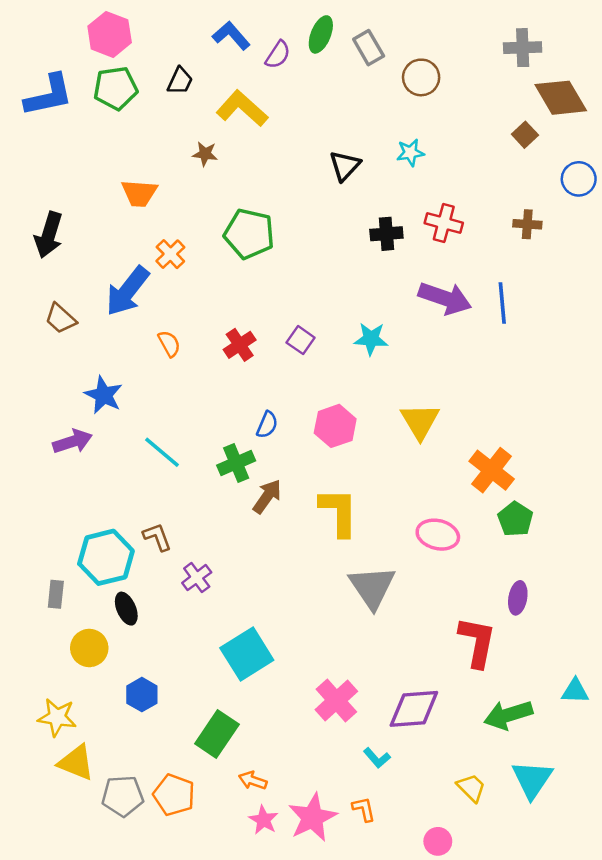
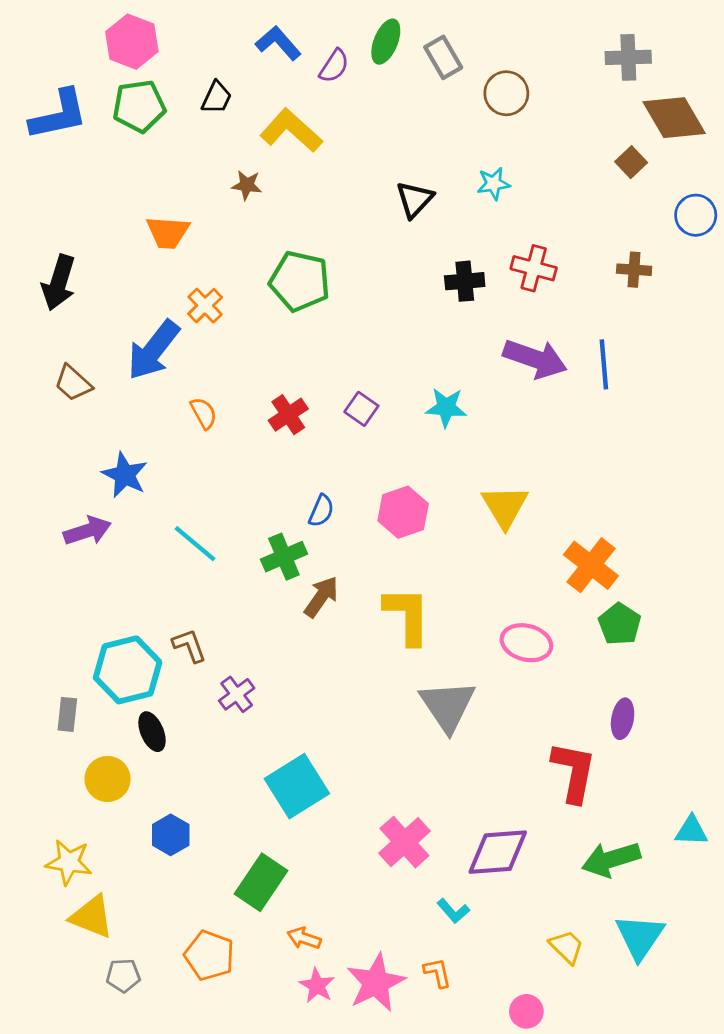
gray pentagon: (123, 796) -> (123, 976), moved, size x0.7

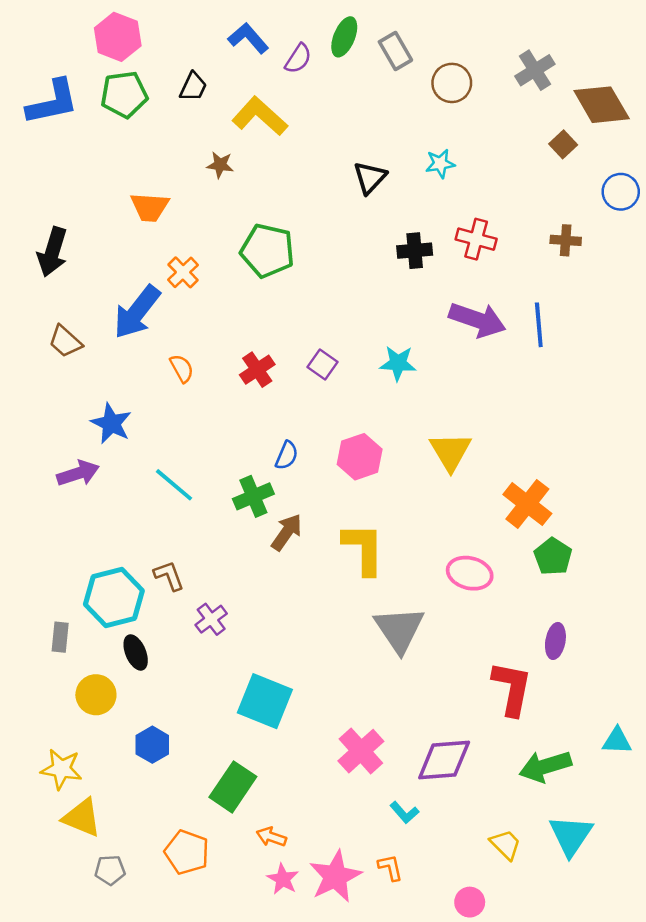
gray cross: (628, 57) -> (535, 70), moved, turned -30
cyan square: (297, 786) -> (265, 701), turned -36

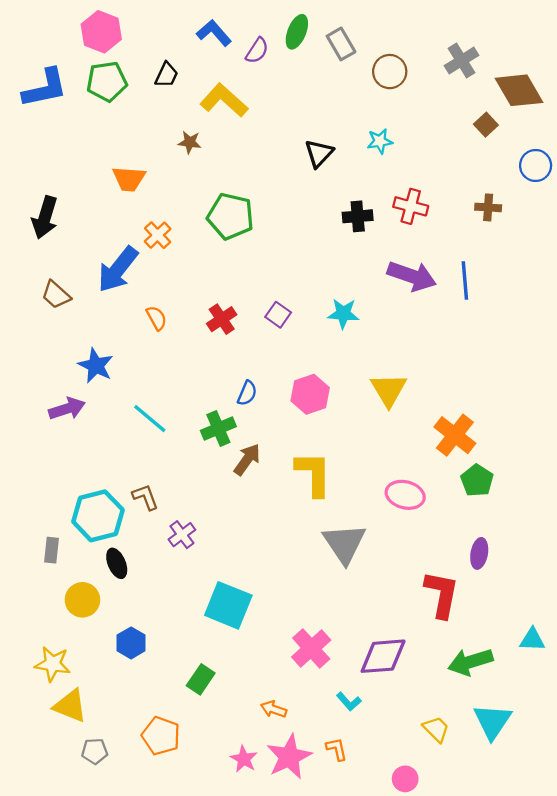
green rectangle: (233, 787) -> (201, 679), size x0.7
orange arrow: (271, 837) -> (274, 709), moved

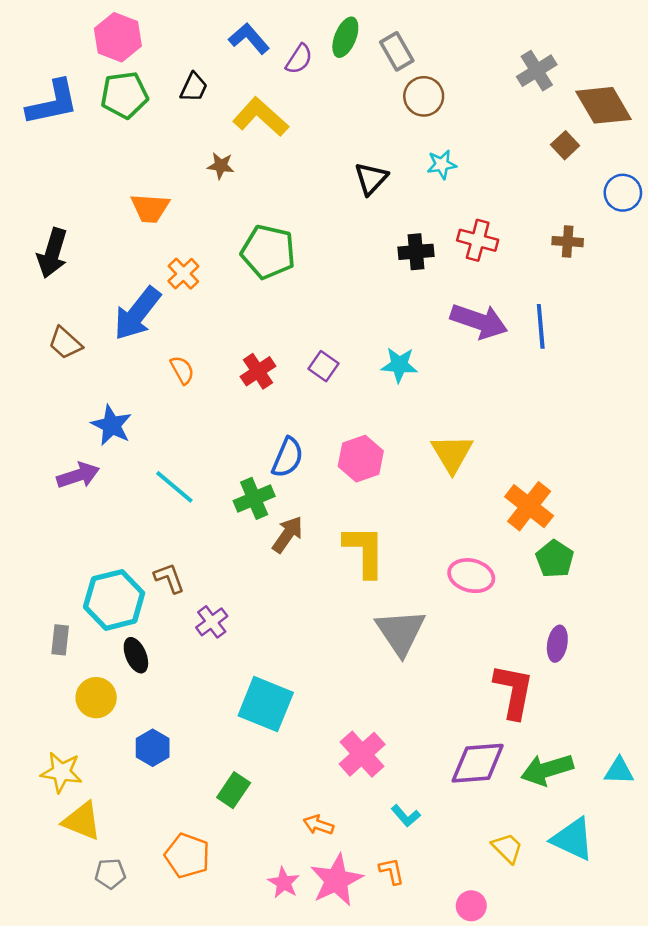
brown circle: (390, 72) -> (424, 96), moved
blue semicircle: (247, 393) -> (288, 457), size x1.4
cyan triangle: (532, 640) -> (619, 771), moved
purple diamond: (383, 656) -> (478, 763), moved
cyan triangle: (492, 721) -> (573, 839), turned -39

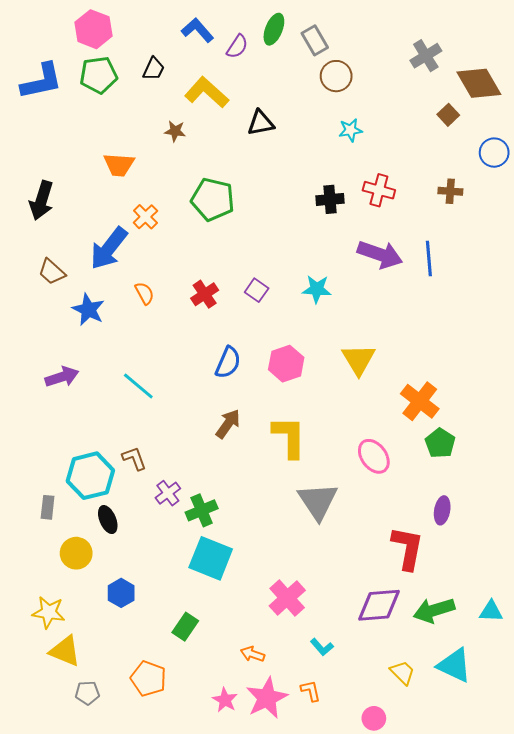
black triangle: (371, 179) -> (261, 123), moved, turned 36
blue star: (112, 425) -> (88, 310), moved
green cross: (254, 498) -> (202, 510), moved
pink ellipse: (471, 576) -> (374, 456), turned 40

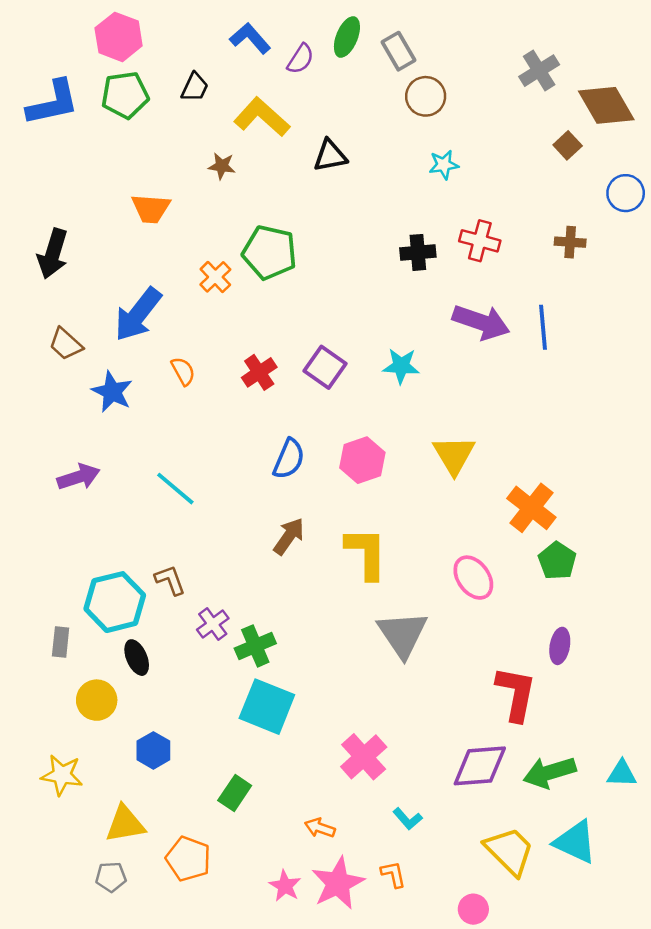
orange cross: (145, 217) -> (215, 277), moved
purple square: (257, 290) -> (325, 367), size x1.4
yellow triangle: (65, 651) -> (125, 824), moved, turned -32
yellow trapezoid: (402, 672) -> (509, 851), size x1.6

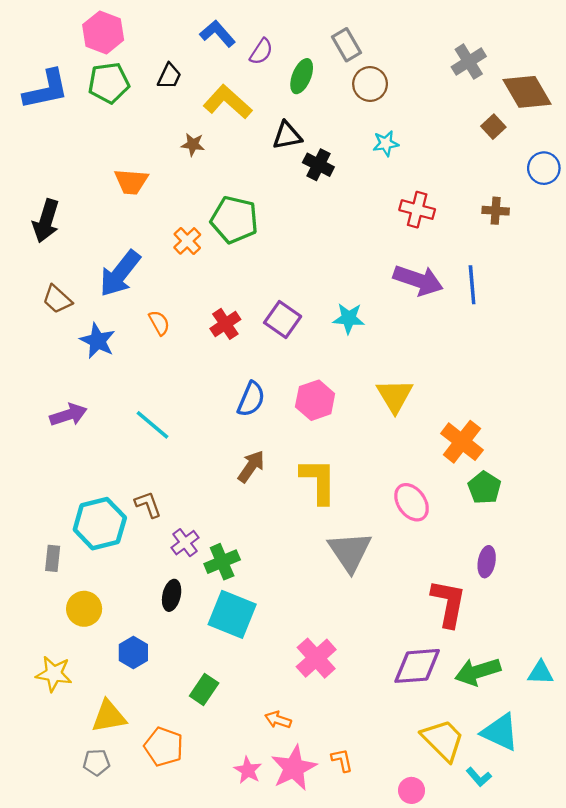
green ellipse: (347, 37) -> (302, 76), moved
black cross: (418, 252) -> (318, 165), moved, turned 32
black ellipse: (137, 658) -> (172, 595), moved, turned 36
cyan L-shape: (408, 819) -> (479, 777), moved

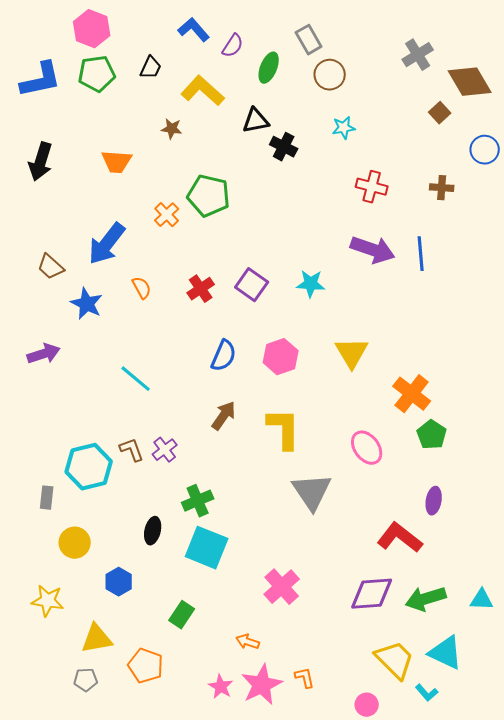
black arrow: (46, 221) -> (41, 162), moved
purple arrow: (68, 415) -> (44, 354), moved
purple cross: (185, 543) -> (165, 450), moved
red L-shape: (449, 603) -> (400, 538), turned -63

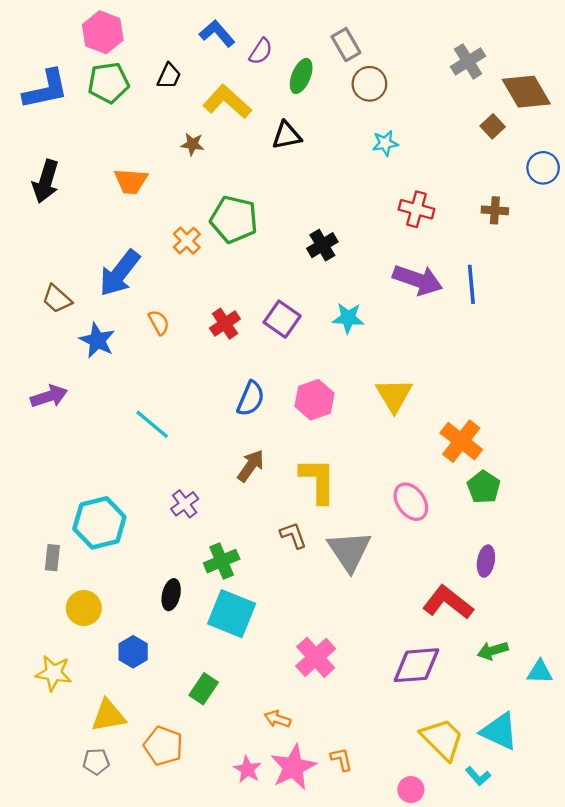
black cross: (284, 147) -> (322, 245), moved, turned 32
brown L-shape: (132, 450) -> (293, 535), moved
green arrow: (426, 599) -> (493, 651), moved, size x0.7

